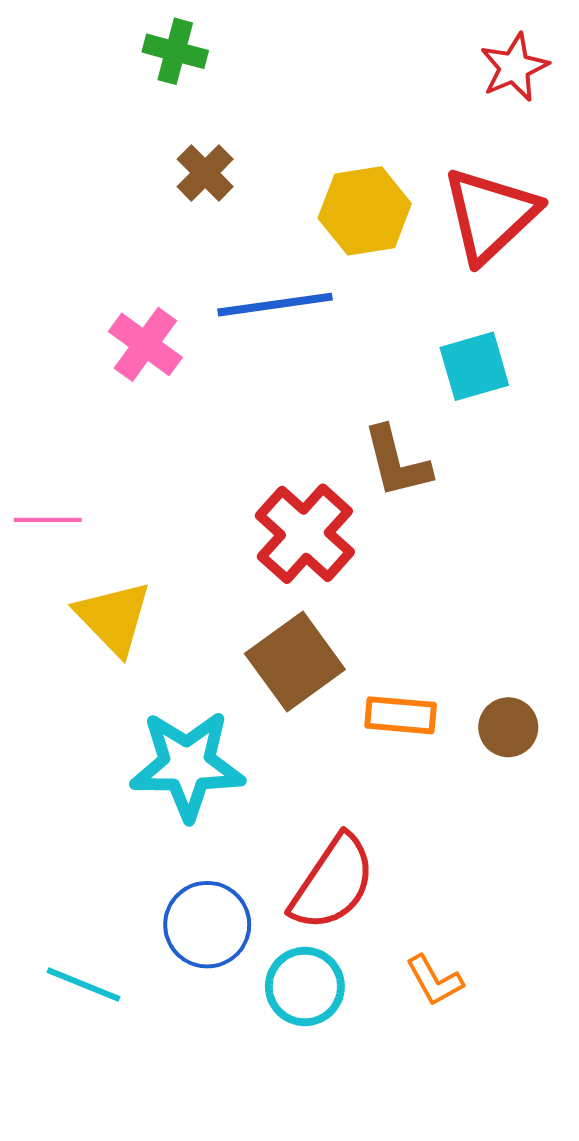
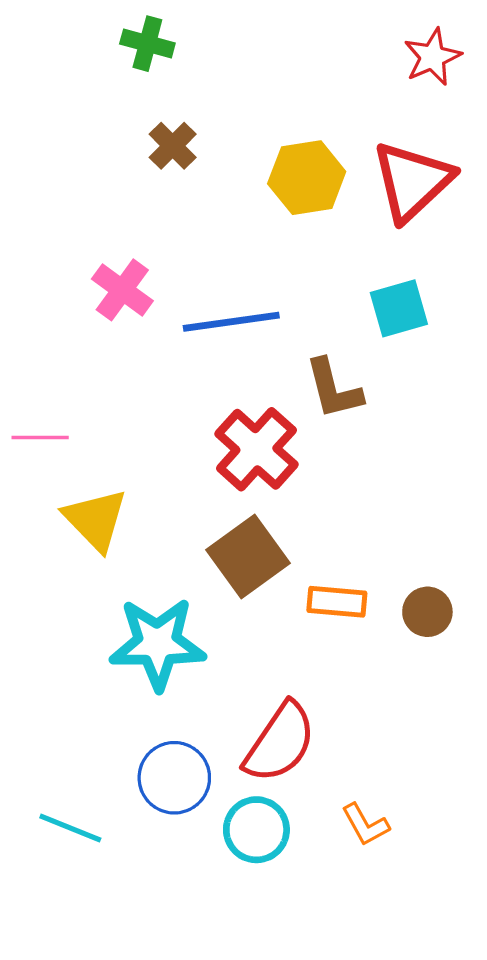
blue line: (275, 305) -> (231, 322), moved

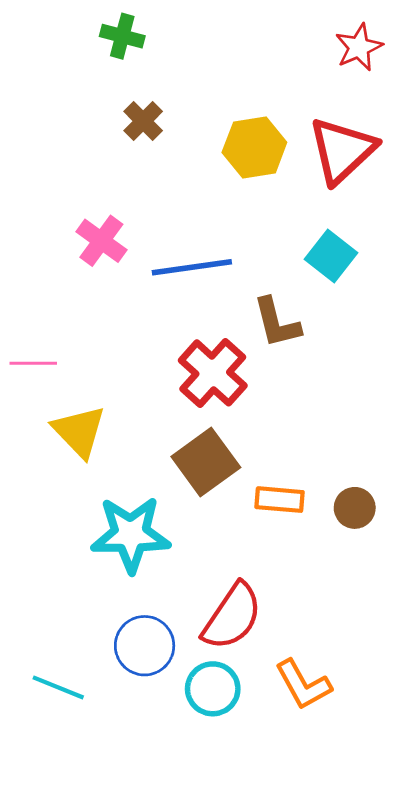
cyan square: (399, 308) -> (331, 256), turned -36
orange L-shape: (365, 825) -> (303, 685), size x1.4

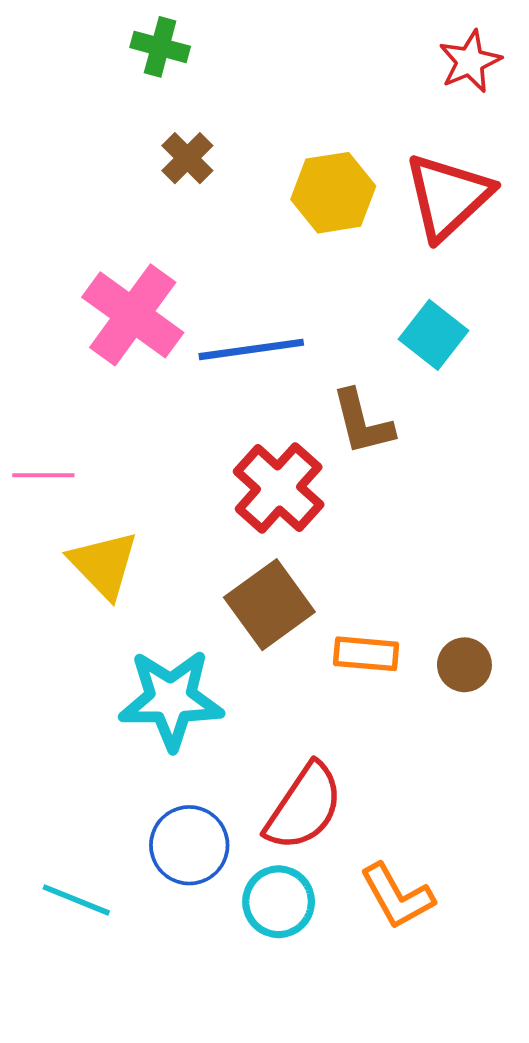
pink cross: (101, 241) -> (133, 315), size x1.5

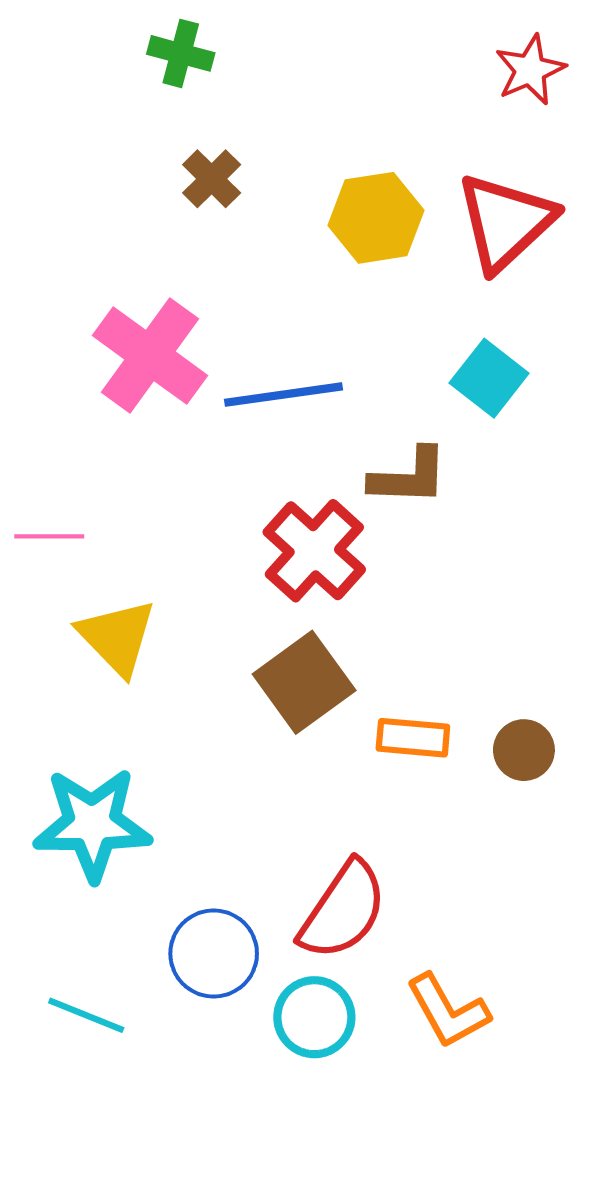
brown L-shape: (362, 422) -> (409, 477), turned -74
cyan star: (171, 699) -> (92, 824), moved

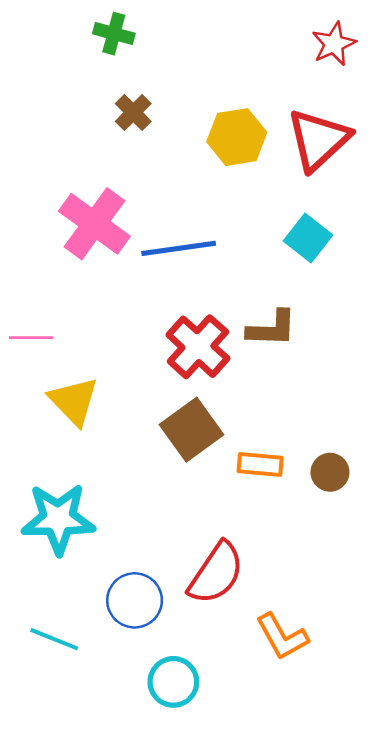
brown L-shape: (409, 477) -> (272, 329), moved
cyan circle: (314, 1017) -> (173, 682), moved

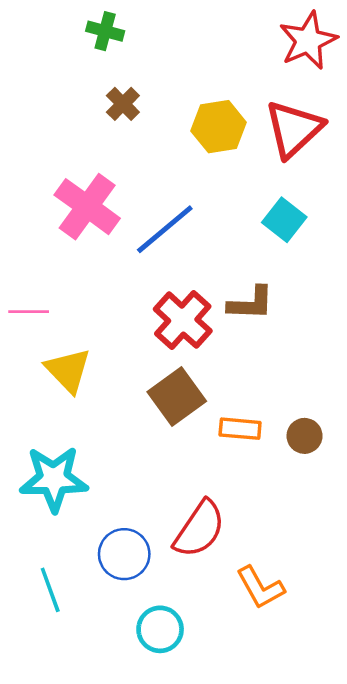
red star: (334, 44) -> (308, 41), size x1.4
blue line: (179, 248) -> (165, 229), turned -32
cyan line: (54, 639) -> (50, 590), turned 48

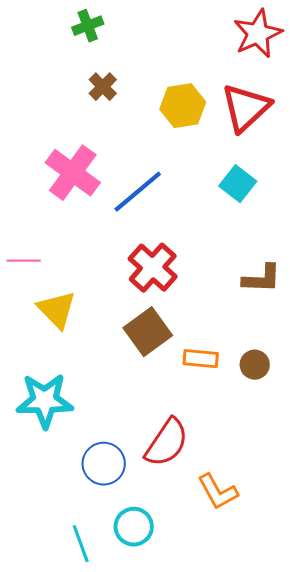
green cross: (105, 31) -> (88, 26), turned -36
brown L-shape: (251, 303) -> (262, 279), moved
cyan line: (50, 590) -> (81, 544), moved

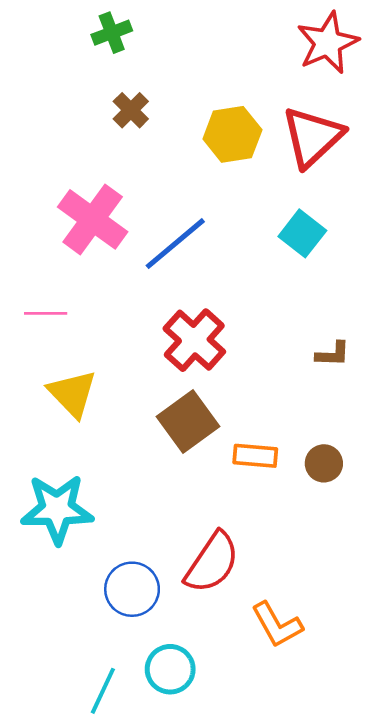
pink line: (24, 261) -> (46, 313), moved
brown L-shape: (262, 279) -> (333, 354), size x0.7
cyan line: (81, 544) -> (103, 691), turned 45

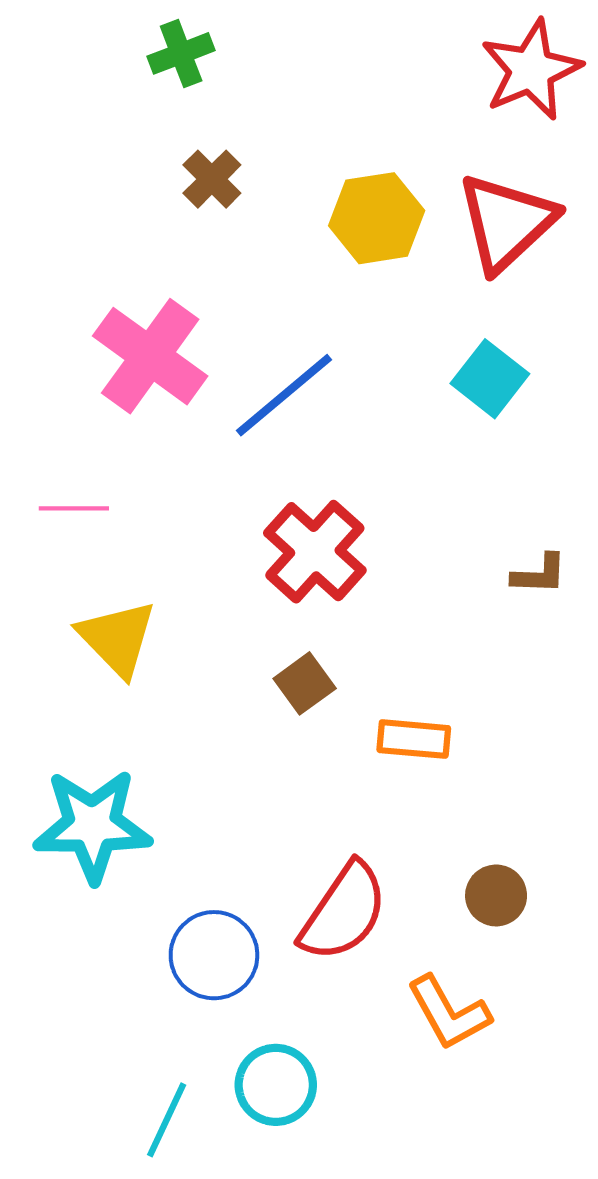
brown square: (188, 421) -> (305, 683), size x0.6
brown circle: (324, 463) -> (496, 895), moved

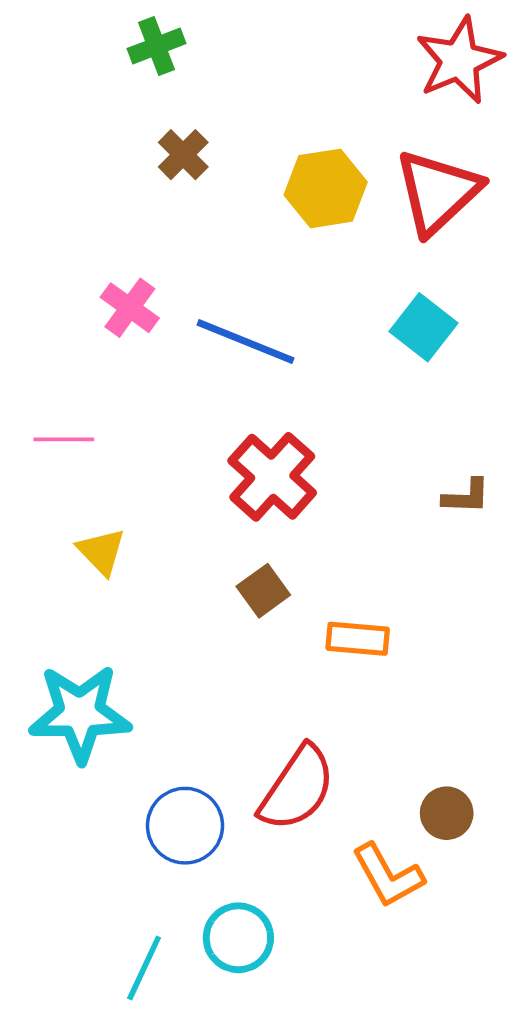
pink cross: (150, 356) -> (130, 308), size x0.6
blue line: (284, 395) -> (246, 342), turned 62
yellow triangle: (117, 638) -> (101, 552), size x0.7
brown circle: (496, 895) -> (447, 813), moved

